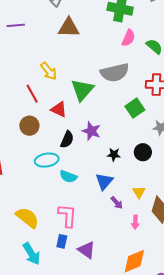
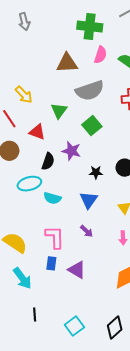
brown triangle: (69, 28) -> (67, 63), moved
green triangle: (82, 90) -> (59, 111), size x0.7
green square: (135, 108) -> (92, 126), moved
purple arrow: (117, 203) -> (87, 231), moved

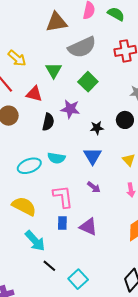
cyan ellipse: (29, 184) -> (29, 166), moved
black line: (35, 315) -> (49, 266), moved, turned -40
cyan square: (74, 326) -> (78, 279), moved

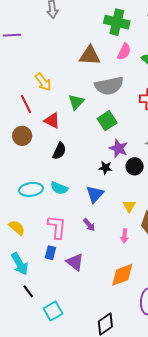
purple star: (70, 109) -> (119, 148), moved
yellow semicircle: (24, 206) -> (17, 228), size x0.7

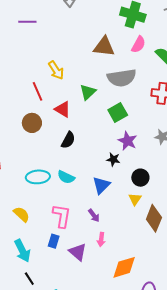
black circle: (135, 166) -> (140, 178), moved
pink arrow: (125, 236) -> (101, 240), moved

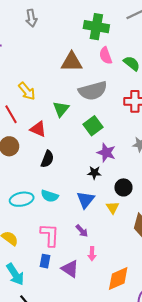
pink semicircle: (138, 44) -> (106, 56), turned 138
yellow triangle: (135, 199) -> (113, 208), moved

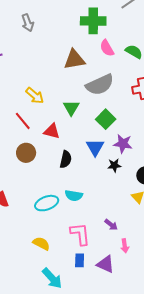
blue triangle: (86, 200) -> (95, 147), moved

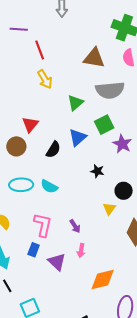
red line: (23, 121) -> (40, 50), moved
red triangle: (52, 131) -> (30, 124), moved, turned 36
purple star: (123, 144) -> (122, 144), moved
blue triangle: (95, 147) -> (78, 137), moved
brown circle: (26, 153) -> (16, 146), moved

